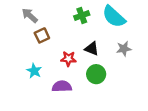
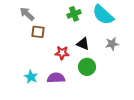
brown square: (42, 35) -> (38, 32), turned 32
cyan star: (34, 71) -> (31, 77), moved

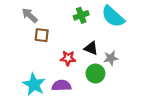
gray star: (112, 44) -> (111, 58), moved
cyan star: (31, 77) -> (34, 84), size x1.5

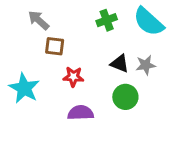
red star: (68, 58) -> (73, 77), moved
gray star: (111, 58) -> (146, 65), moved
cyan star: (34, 84) -> (24, 88), moved

